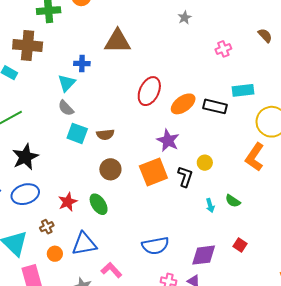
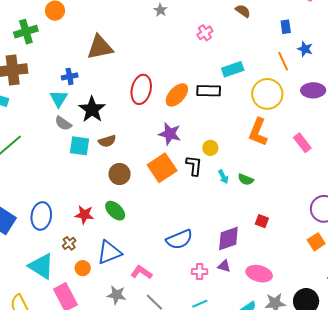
black star: (25, 157) -> (92, 109), moved
blue ellipse: (25, 194) -> (41, 216), turned -52
red star: (68, 202) -> (84, 215), turned -30
cyan arrow: (210, 205) -> (223, 177), moved

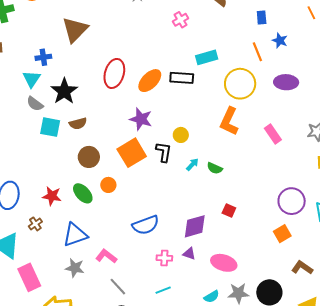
brown triangle: (100, 47) -> (75, 30), turned -36
cyan arrow: (223, 177) -> (192, 164), turned -112
orange circle: (83, 268) -> (108, 185), moved
gray star: (116, 295) -> (75, 268), moved

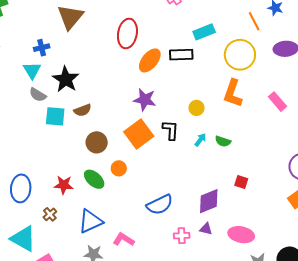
red ellipse: (114, 73) -> (127, 34), moved
yellow circle: (181, 135) -> (197, 108), moved

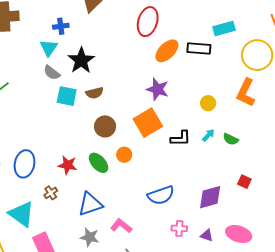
black L-shape: (171, 130) -> (181, 138), moved, turned 80
purple triangle: (206, 229) -> (207, 235), moved

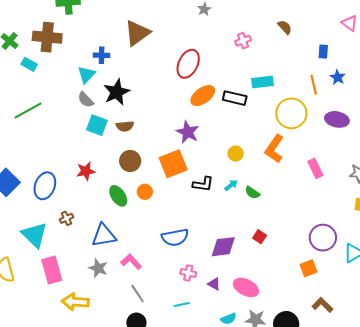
red star: (68, 165) -> (86, 171), moved, turned -30

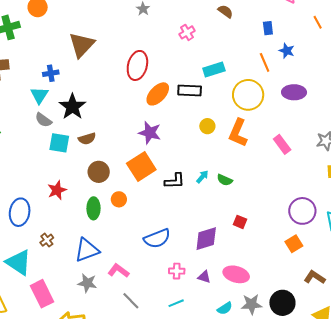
yellow circle: (236, 154) -> (207, 126), moved
green ellipse: (118, 196) -> (94, 208), turned 45

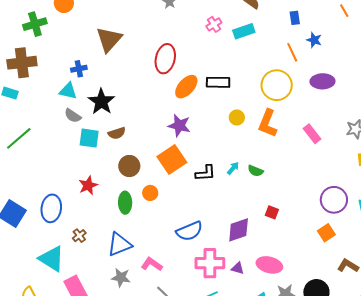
cyan rectangle: (214, 69) -> (244, 31), moved
cyan triangle: (39, 95) -> (68, 91), turned -48
pink cross: (177, 271) -> (210, 263), size x1.8

